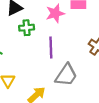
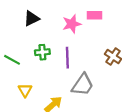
green cross: (27, 28) -> (42, 52), moved

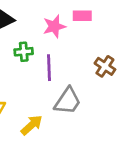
green cross: (42, 52) -> (24, 52), moved

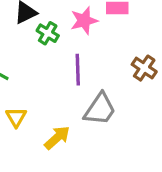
green cross: (24, 52) -> (48, 33), moved, turned 36

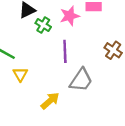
yellow triangle: (16, 117) -> (20, 74), moved

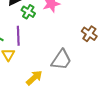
purple line: (65, 51) -> (18, 36), moved

